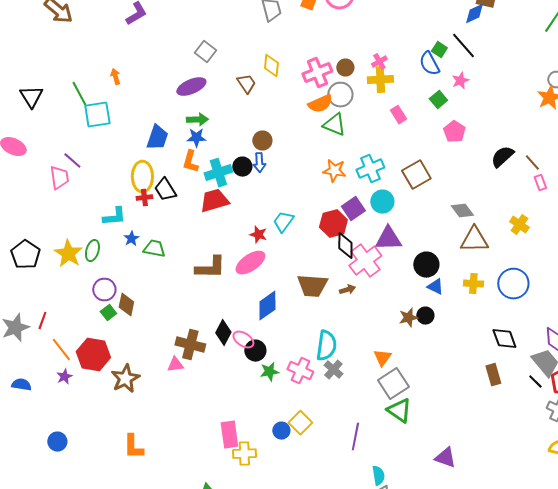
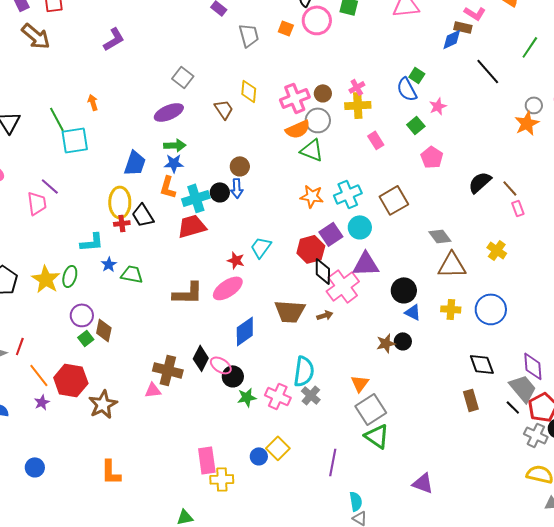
black line: (463, 46) -> (488, 71), moved

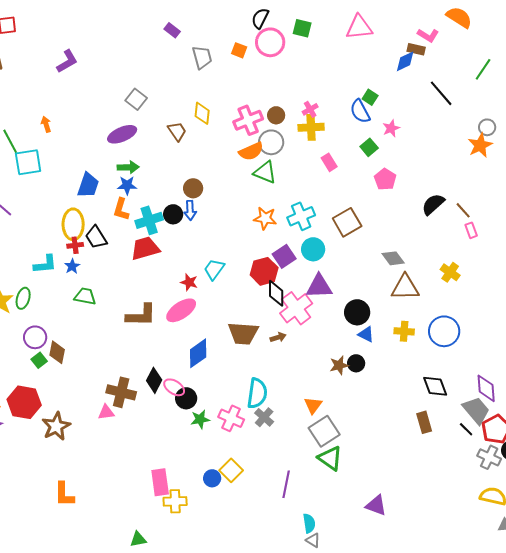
blue star: (109, 264) -> (72, 266), moved

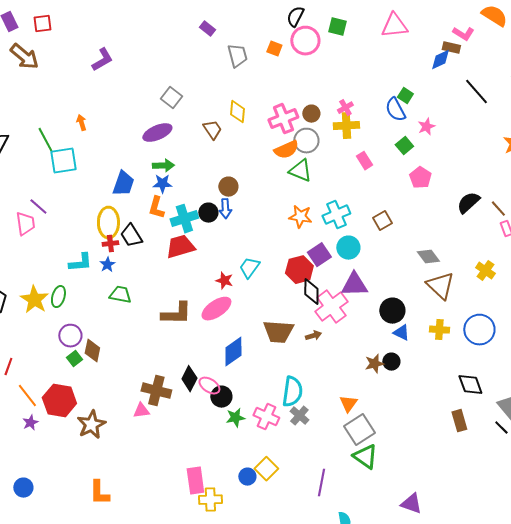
brown square: (347, 222) -> (382, 221), size x0.7
brown triangle: (405, 287) -> (440, 286), turned 44

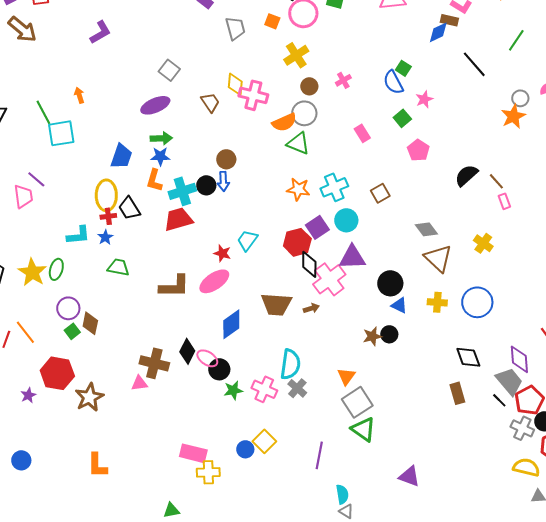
pink cross: (283, 119) -> (253, 95), moved, turned 36
yellow cross: (346, 126) -> (296, 55), moved, turned -30
orange line: (27, 396) -> (25, 332), moved
pink rectangle: (195, 481) -> (193, 453), turned -68

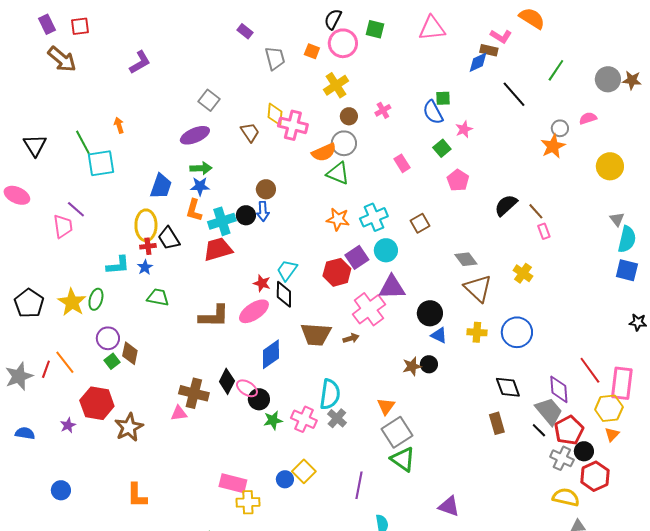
green square: (403, 68) -> (443, 98), turned -35
black diamond: (309, 264) -> (284, 294), moved

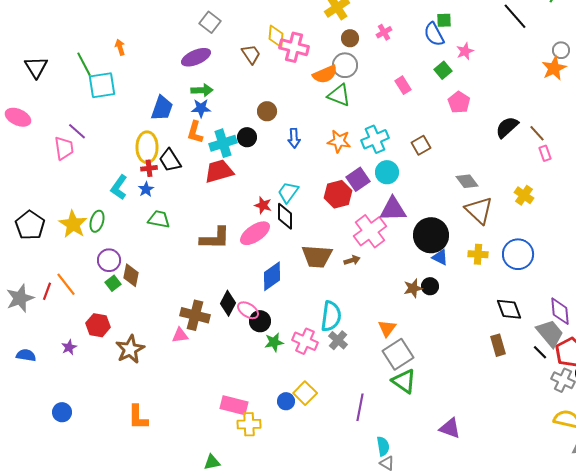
blue arrow: (263, 211) -> (294, 138), moved
cyan L-shape: (118, 265) -> (119, 187), turned 130
black circle: (430, 313) -> (431, 235), size x1.4
red hexagon: (97, 403) -> (98, 325), size x0.7

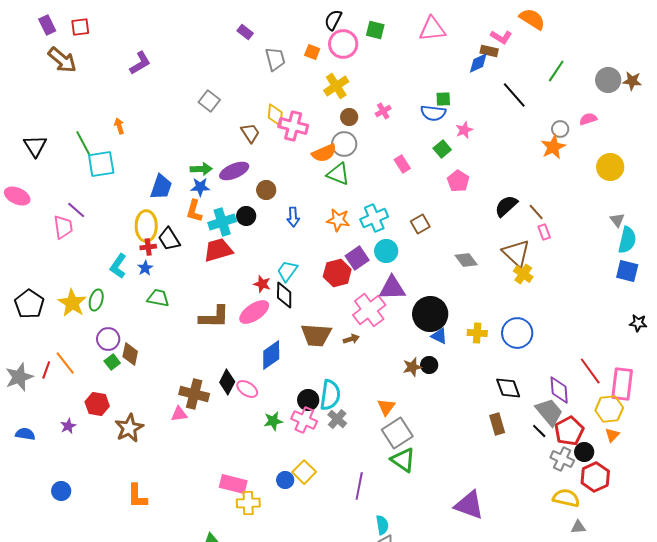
blue semicircle: (434, 34) -> (433, 113), turned -55
purple ellipse: (196, 57) -> (234, 171), moved
brown triangle: (479, 210) -> (516, 253), moved
black circle: (260, 321) -> (308, 400), moved
purple triangle: (450, 428) -> (469, 505), moved, size x1.4

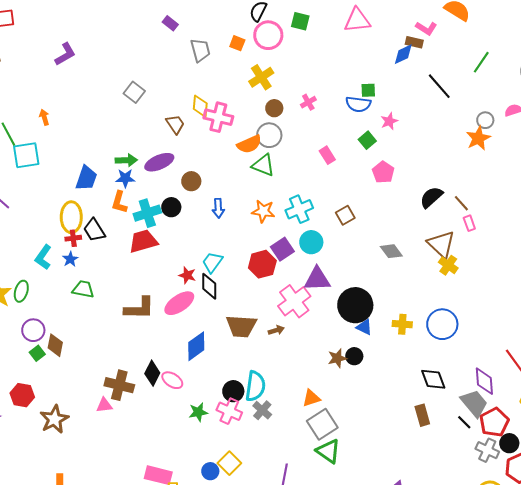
orange triangle: (386, 407) -> (311, 398), turned 36

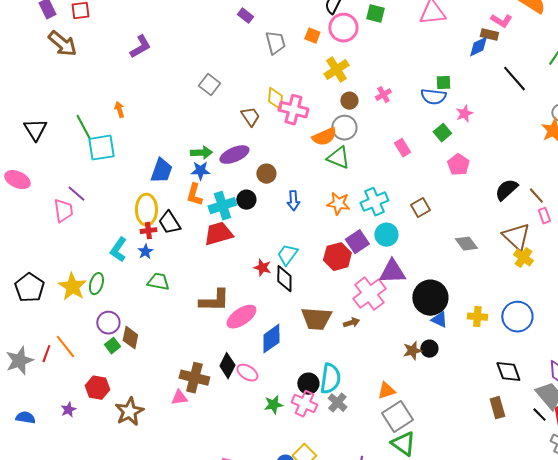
pink ellipse: (179, 303) -> (241, 317), moved

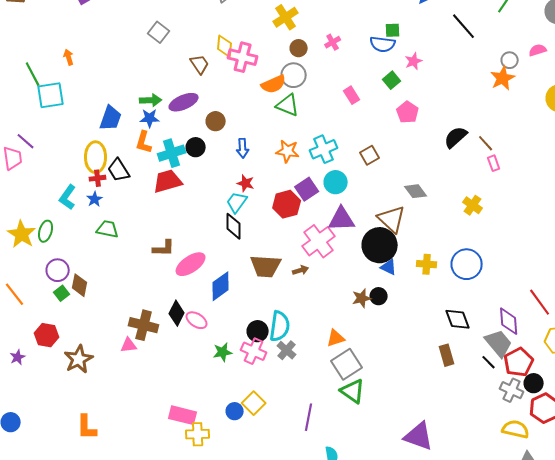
brown triangle: (516, 237) -> (392, 219), moved
red star: (262, 268) -> (246, 183), moved
brown L-shape: (214, 301) -> (164, 248), size x0.7

